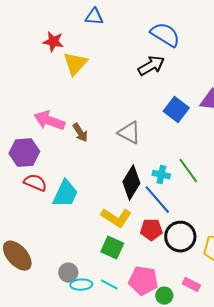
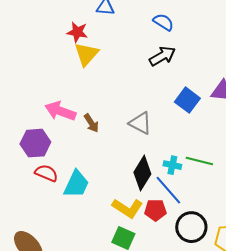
blue semicircle: (165, 35) -> (163, 22), moved, size x0.7
red star: (53, 42) -> (77, 32), moved
green line: (188, 171) -> (199, 161), turned -40
red pentagon: (151, 230) -> (155, 210), moved

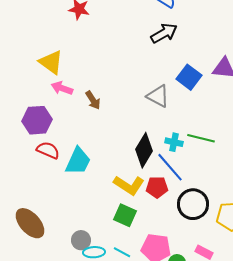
yellow triangle: (86, 54) -> (51, 62), moved, turned -36
pink arrow: (60, 111) -> (62, 88), size x0.7
gray triangle: (140, 123) -> (158, 96), moved

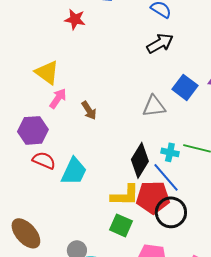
pink arrow: (62, 88) -> (58, 98), turned 105
gray triangle: (158, 96) -> (154, 106), turned -35
yellow L-shape: (129, 185) -> (125, 195), turned -32
red pentagon: (157, 187) -> (153, 197), size x1.5
black circle: (193, 204) -> (171, 212), moved

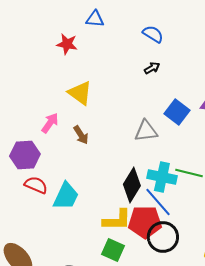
black arrow: (160, 43) -> (152, 68), size x0.6
yellow triangle: (47, 72) -> (80, 93), moved
cyan cross: (170, 152) -> (162, 177), size x1.6

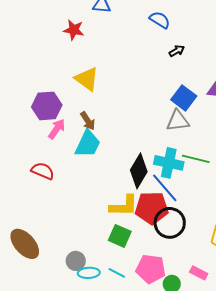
black arrow: (152, 68) -> (177, 51), moved
pink arrow: (50, 123) -> (57, 129), moved
gray triangle: (146, 131) -> (178, 121), moved
purple hexagon: (25, 155) -> (47, 106), moved
cyan trapezoid: (66, 196) -> (88, 144), moved

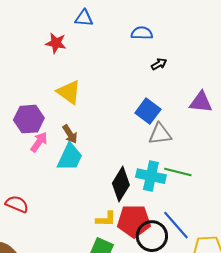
blue semicircle: (160, 20) -> (142, 33), turned -30
blue square: (184, 98) -> (148, 111), moved
red semicircle: (43, 171) -> (17, 204), moved
blue line: (165, 188) -> (176, 225), moved
yellow L-shape: (124, 206) -> (106, 219), size x0.7

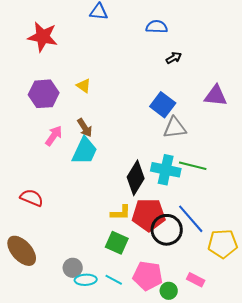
red star: (56, 43) -> (43, 37), moved, size x1.4
yellow triangle: (69, 92) -> (84, 86), size x0.6
purple hexagon: (29, 119) -> (44, 94), moved

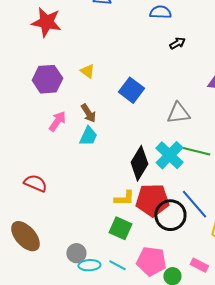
blue square: (163, 105) -> (131, 90), moved
cyan trapezoid: (85, 151) -> (88, 136), size x0.7
cyan cross: (166, 170) -> (169, 155), turned 32

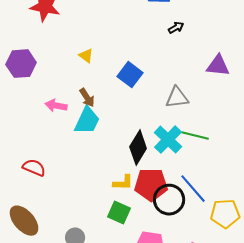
purple hexagon: (47, 79) -> (21, 64), moved
pink arrow: (57, 121) -> (56, 106), turned -115
cyan trapezoid: (88, 136) -> (87, 121), size x1.4

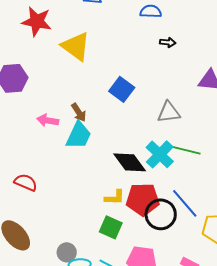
black arrow: (176, 28) -> (168, 42), turned 35
yellow triangle: (86, 56) -> (76, 46), moved, size x2.0
black diamond: (138, 148) -> (130, 162), turned -68

